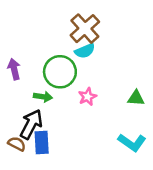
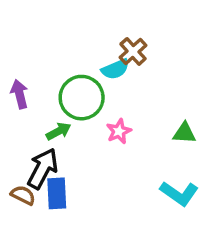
brown cross: (85, 29) -> (133, 51), moved, size x0.7
green arrow: (43, 97) -> (59, 131), turned -36

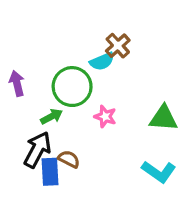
pink star: (119, 131) -> (105, 117), turned -30
green triangle: (184, 133) -> (164, 118), size x1.4
brown semicircle: (23, 195) -> (69, 159), moved

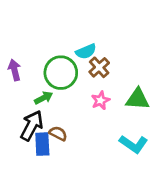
brown cross: (118, 46) -> (99, 67), moved
pink star: (105, 117) -> (100, 100), moved, turned 30

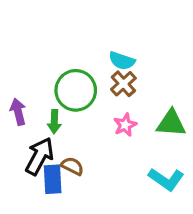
cyan semicircle: (86, 51) -> (122, 61), moved, turned 42
purple arrow: (14, 70) -> (18, 112), moved
green arrow: (44, 98) -> (54, 122), turned 120

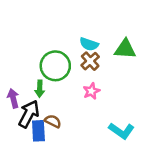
purple arrow: (18, 112) -> (13, 98), moved
green triangle: (171, 123) -> (125, 49), moved

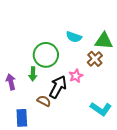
brown cross: (90, 61) -> (95, 59), moved
black arrow: (29, 114) -> (58, 87), moved
blue rectangle: (38, 131) -> (22, 118), moved

